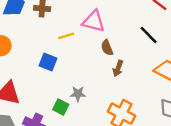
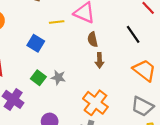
brown arrow: (118, 68) -> (99, 60), turned -32
green square: (61, 107) -> (38, 78), moved

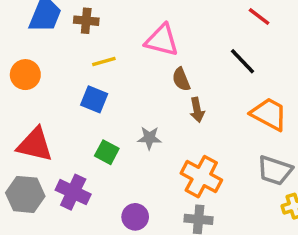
yellow line: (57, 22) -> (104, 62), moved
gray star: (58, 77) -> (149, 138), moved

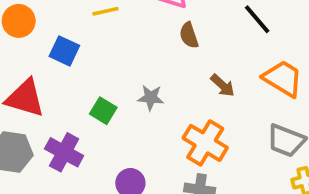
blue square: (94, 99) -> (64, 51), moved
brown arrow: (197, 110) -> (223, 85), moved, turned -40

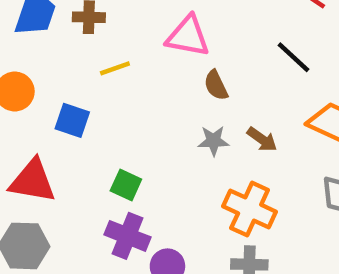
gray star: (151, 98) -> (213, 141), moved
purple cross: (64, 152) -> (127, 236), moved

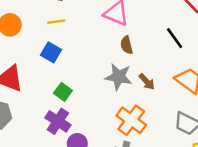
yellow line: (115, 68) -> (56, 22), moved
blue square: (72, 120) -> (51, 52), moved
gray star: (213, 141) -> (119, 77), size x1.5

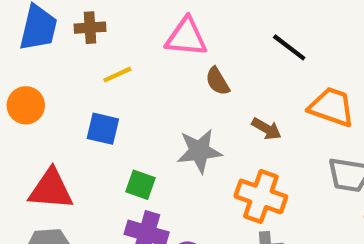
yellow line: (56, 22) -> (117, 75), moved
gray star: (119, 77) -> (199, 151), moved

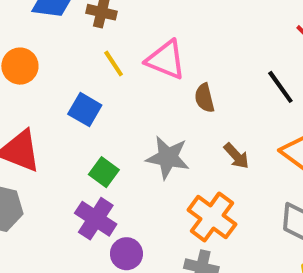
pink triangle: (186, 37) -> (166, 60), moved
yellow line: (117, 75) -> (114, 64), turned 64

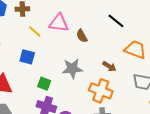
brown arrow: (236, 156) -> (109, 66), moved

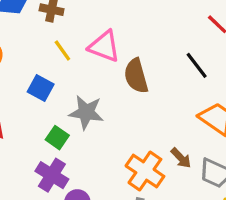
brown semicircle: (82, 36) -> (136, 76), size x1.5
brown arrow: (109, 66) -> (181, 158), moved
gray star: (72, 69) -> (86, 112), moved

